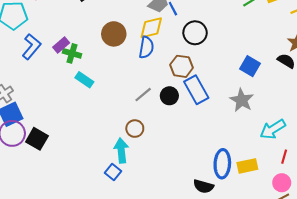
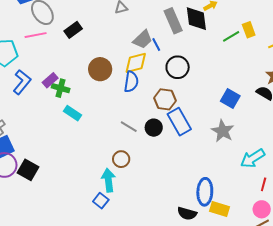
gray line: (143, 95) -> (129, 127), turned 72
yellow rectangle: (247, 166) -> (220, 209), moved, turned 30

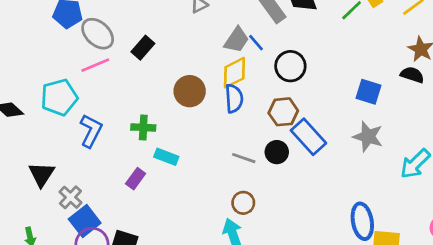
purple rectangle: (50, 80) -> (136, 179), moved

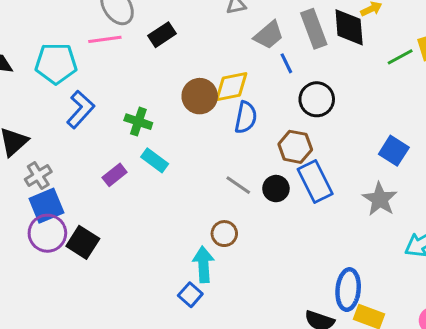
gray trapezoid: (237, 40) -> (269, 35), moved
yellow diamond: (234, 73) -> (231, 87), moved

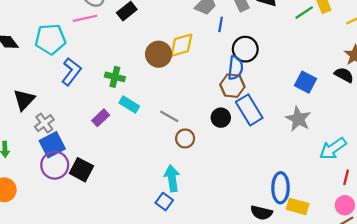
blue line: (286, 63) -> (221, 24), turned 40
blue semicircle: (246, 117) -> (235, 68), moved
gray line: (238, 185) -> (169, 116), moved
brown circle: (224, 234) -> (185, 138), moved

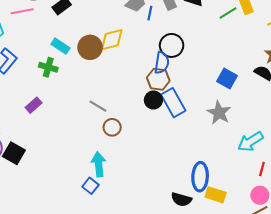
blue line: (221, 24) -> (150, 13), moved
cyan rectangle: (129, 105) -> (61, 46), moved
black circle: (221, 118) -> (153, 100), moved

